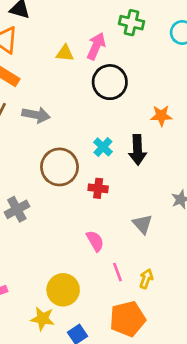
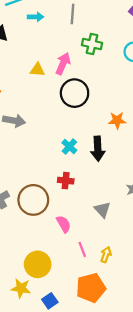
brown circle: (59, 167) -> (33, 200), moved

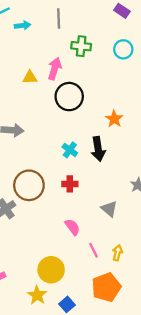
orange star: (117, 120) -> (114, 119), turned -30
brown circle: (33, 200) -> (29, 185), moved
yellow star: (21, 288) -> (37, 295), turned 30

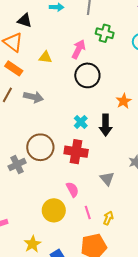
yellow triangle: (30, 77) -> (45, 57), moved
red cross: (70, 184) -> (76, 152), size x1.6
yellow circle: (51, 270) -> (54, 210), moved

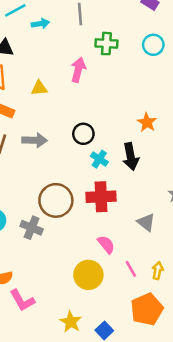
black circle: (87, 75) -> (83, 134), moved, size x0.7
gray cross: (17, 165) -> (32, 228), turned -30

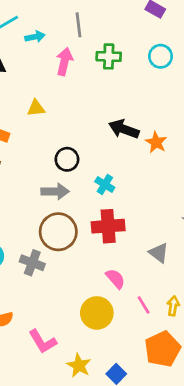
pink arrow: (78, 70) -> (64, 61), moved
black circle: (83, 134) -> (67, 159), moved
gray arrow: (35, 140) -> (55, 191), moved
black arrow: (131, 157) -> (124, 129), moved, turned 124
pink L-shape: (22, 300) -> (43, 341), moved

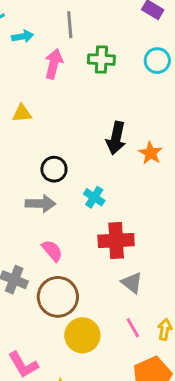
black arrow: (124, 129) -> (116, 138), turned -100
red cross: (108, 226) -> (116, 240), moved
brown circle: (58, 232) -> (58, 297), moved
gray triangle: (159, 253) -> (132, 283), moved
pink semicircle: (115, 279) -> (52, 251), moved

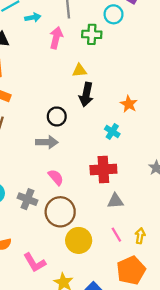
cyan circle: (157, 61) -> (114, 14), moved
yellow triangle: (22, 113) -> (79, 70), moved
black arrow: (116, 138) -> (86, 95), moved
cyan cross: (94, 197) -> (112, 131), moved
gray triangle: (132, 283) -> (115, 201), turned -42

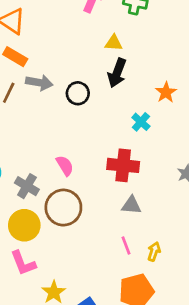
gray arrow: (47, 142) -> (39, 83), moved
yellow circle: (79, 240) -> (24, 225), moved

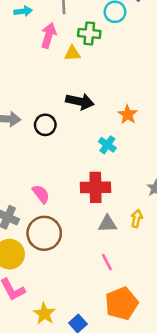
yellow triangle: (114, 43) -> (72, 53), moved
black arrow: (117, 73) -> (80, 101), turned -92
yellow arrow: (154, 251) -> (137, 219), moved

